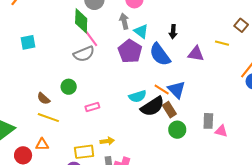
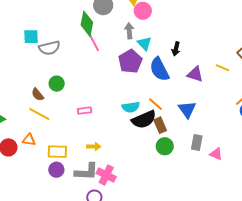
gray semicircle: (84, 54) -> (49, 48), moved
green circle: (69, 87) -> (57, 84), moved
blue triangle: (177, 90) -> (187, 109), moved
pink triangle: (221, 131) -> (216, 154), moved
yellow rectangle: (84, 152) -> (57, 152), moved

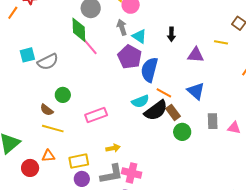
blue semicircle: (159, 69) -> (149, 70), moved, turned 55
pink rectangle: (85, 111) -> (96, 115), size x1.5

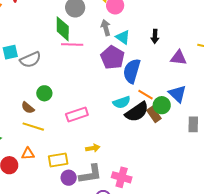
pink line: (89, 45) -> (72, 45), turned -50
green circle: (182, 132) -> (162, 105), moved
pink cross: (132, 173) -> (122, 177), moved
purple circle: (82, 179) -> (69, 178), moved

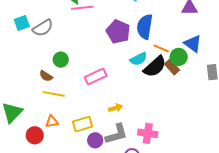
purple pentagon: (112, 57) -> (118, 32), moved

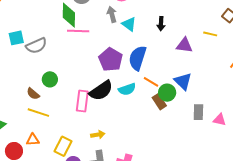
black semicircle: (155, 67) -> (101, 91), moved
pink rectangle: (96, 77) -> (82, 101), turned -65
yellow rectangle: (83, 124) -> (63, 146), turned -54

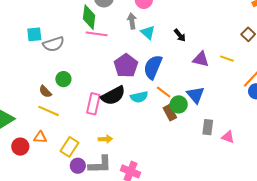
black arrow: (161, 24) -> (180, 35), turned -48
yellow line: (210, 34) -> (227, 59), moved

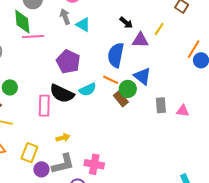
black arrow: (180, 35) -> (126, 23), moved
yellow line: (227, 59) -> (159, 29), moved, turned -64
blue semicircle: (153, 67) -> (116, 55), moved
black semicircle: (113, 96) -> (62, 94), turned 65

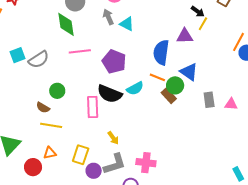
black arrow: (126, 23) -> (198, 11), moved
pink line: (33, 36) -> (80, 51), moved
yellow arrow: (63, 138) -> (113, 138), turned 72

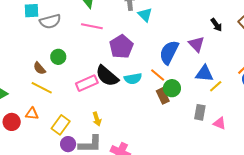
yellow line: (203, 24) -> (216, 86), moved
purple triangle: (185, 36) -> (196, 44), turned 30
blue triangle: (189, 72) -> (204, 74), moved, turned -48
pink rectangle: (93, 107) -> (87, 83), turned 50

